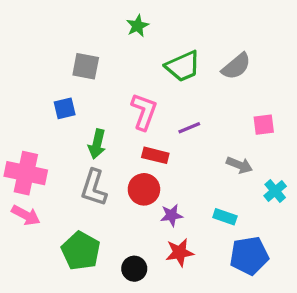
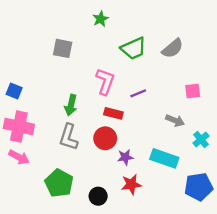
blue square: (65, 108) -> (14, 91), moved, turned 35
cyan rectangle: (225, 217) -> (164, 158), size x1.6
blue pentagon: (249, 256) -> (199, 187), moved

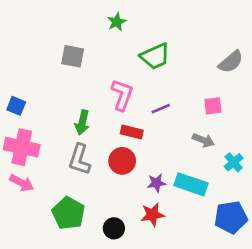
gray semicircle: (173, 48) -> (231, 62), moved
pink square: (193, 91) -> (213, 106), moved
purple star: (125, 157) -> (157, 183), moved

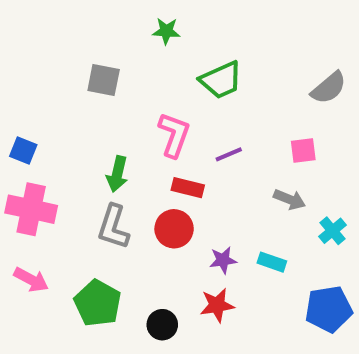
green star: (117, 22) -> (166, 31), turned 30
pink arrow: (22, 183) -> (31, 280), moved
cyan rectangle: (191, 184) -> (272, 262), size x0.6

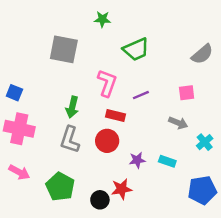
gray square: (104, 80) -> (64, 49), size x1.4
red star: (217, 305) -> (122, 189), moved

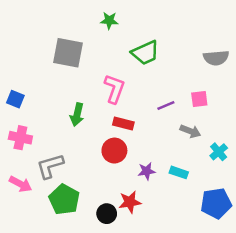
gray semicircle: (202, 54) -> (216, 58), turned 35
purple line: (141, 95) -> (166, 105), moved
pink cross: (19, 129) -> (20, 138), size x0.7
gray L-shape: (70, 140) -> (50, 166), moved, turned 56

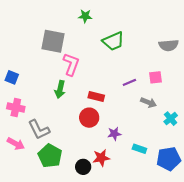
pink L-shape: (114, 89) -> (71, 64), moved
gray L-shape: (50, 166) -> (39, 130), turned -100
cyan rectangle: (179, 172) -> (139, 149), moved

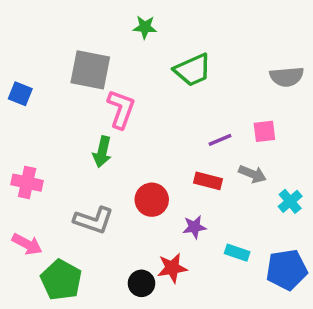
blue square: (12, 77) -> (20, 94), moved
red rectangle: (96, 96) -> (208, 181), moved
gray L-shape: (39, 130) -> (94, 220), moved, turned -45
green pentagon: (50, 156) -> (61, 280), moved

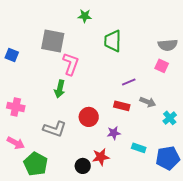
green trapezoid: (193, 70) -> (113, 41), turned 115
pink square: (264, 131) -> (162, 66), moved, turned 32

